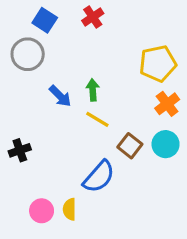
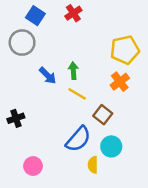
orange cross: (167, 104) -> (120, 82), moved
cyan circle: (166, 144) -> (111, 146), moved
yellow semicircle: (69, 209) -> (93, 165), moved

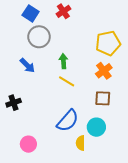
gray circle: (22, 43) -> (39, 37), moved
blue arrow: (48, 76) -> (27, 65), moved
brown square: (103, 115) -> (103, 98), moved, turned -35

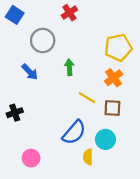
blue square: (31, 13) -> (15, 15), moved
yellow line: (67, 81) -> (87, 98), moved

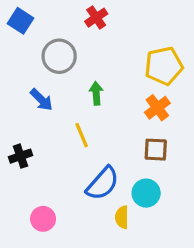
yellow line: (87, 98) -> (82, 135), moved, turned 36

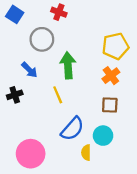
red cross: (96, 18) -> (59, 12), moved, turned -35
green arrow: (96, 93) -> (68, 65), size x1.6
black cross: (20, 156) -> (15, 95), moved
pink circle: (43, 219) -> (31, 154), size x1.6

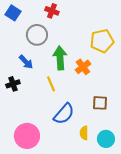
orange cross: (111, 76) -> (83, 67), moved
brown square: (110, 105) -> (100, 103), moved
cyan circle: (103, 136) -> (106, 139), moved
yellow semicircle: (86, 153) -> (84, 133), moved

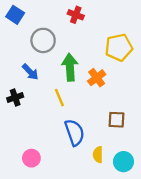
red cross: (52, 11) -> (76, 15), moved
blue semicircle: (64, 114) -> (75, 132), turned -60
pink circle: (27, 136) -> (31, 158), size x0.6

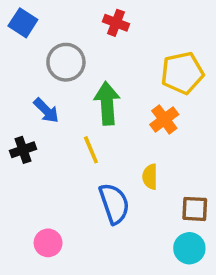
orange cross: (97, 78) -> (164, 119), moved
brown square: (117, 120) -> (195, 209), moved
yellow semicircle: (98, 155) -> (150, 177), moved

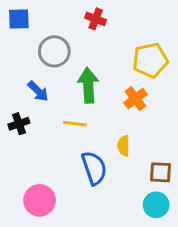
blue square: (23, 23) -> (19, 19), turned -35
yellow line: (91, 150) -> (75, 124), turned -60
pink circle: (48, 243) -> (40, 200), size x1.4

